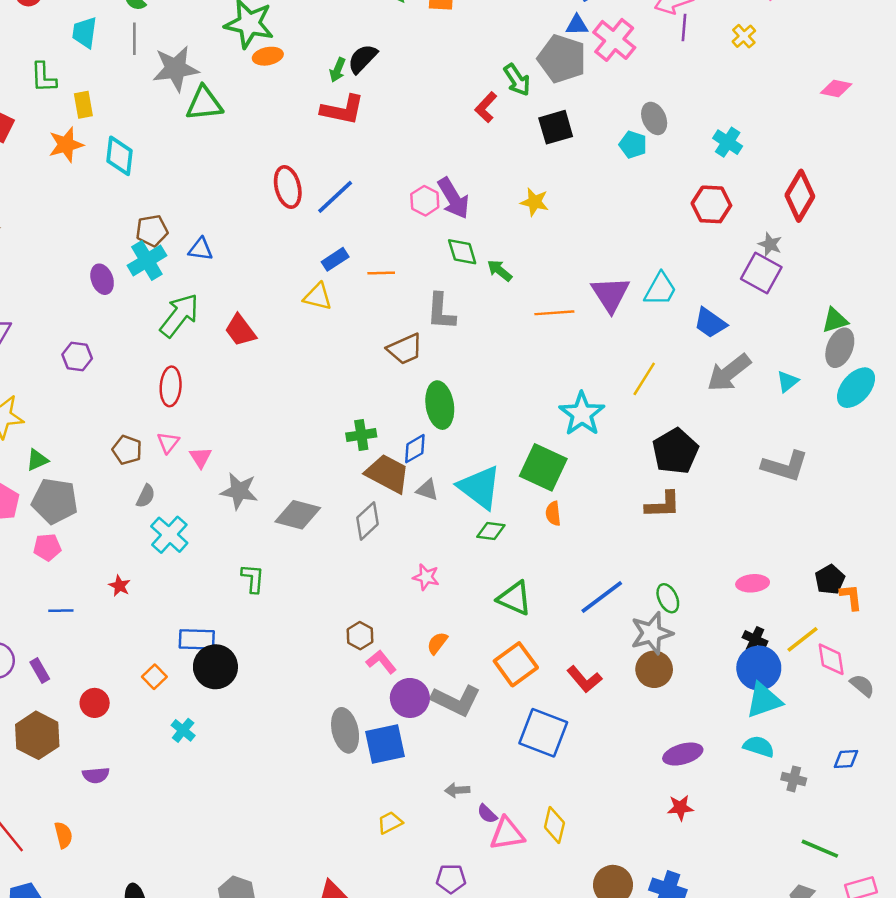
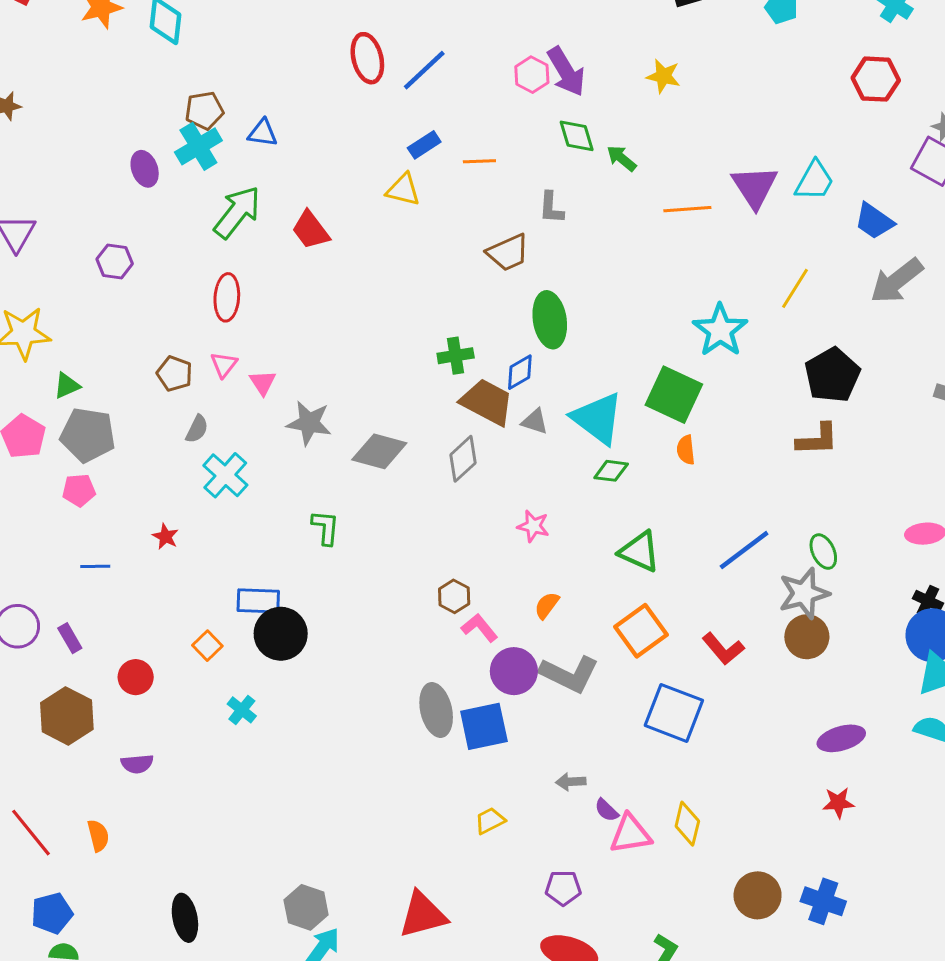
gray L-shape: (441, 312) -> (551, 208), size x0.7

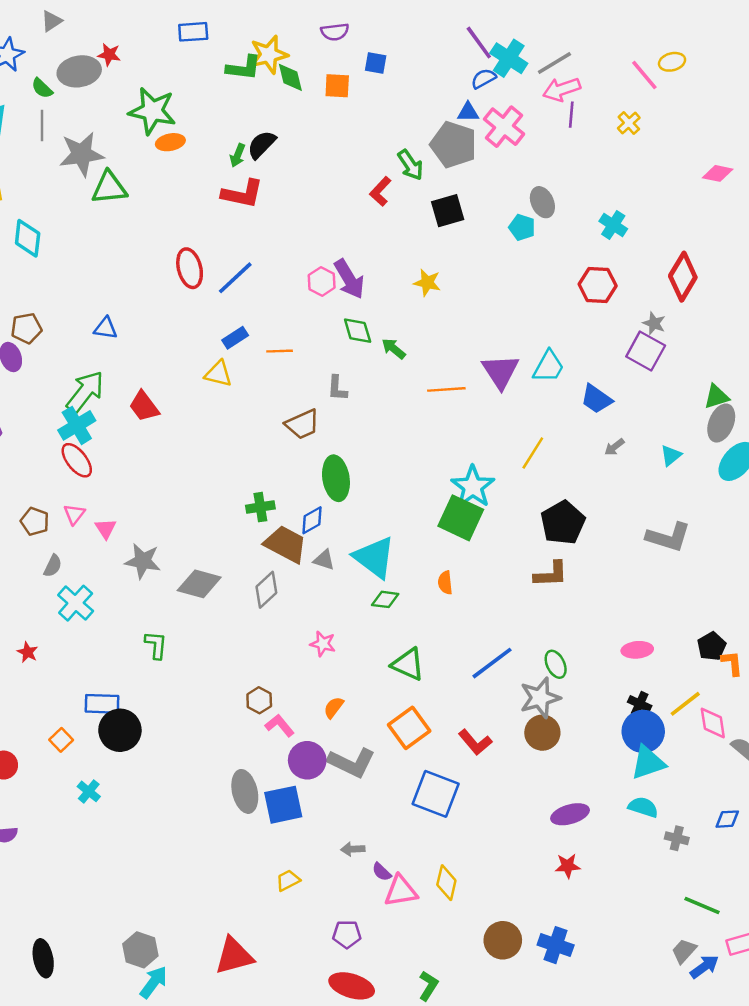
brown pentagon: (204, 110) -> (26, 328), moved
cyan cross: (198, 146) -> (77, 425), moved
gray arrow: (897, 281) -> (614, 447), size x0.5
red ellipse: (227, 297) -> (77, 460), turned -42
green square: (674, 395) -> (461, 518), moved

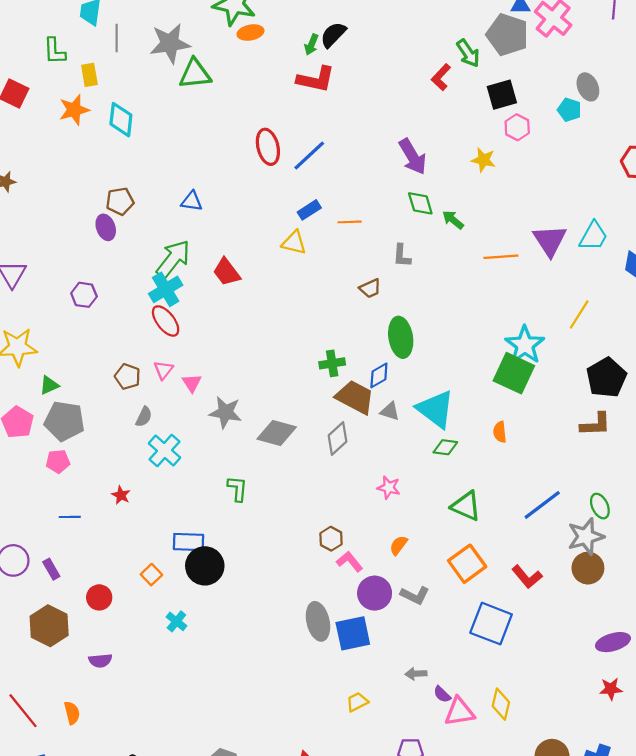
gray line: (42, 125) -> (117, 38), moved
pink hexagon: (322, 281) -> (517, 127), moved
brown trapezoid: (302, 424) -> (370, 288), size x0.7
gray L-shape: (352, 763) -> (415, 595), size x0.7

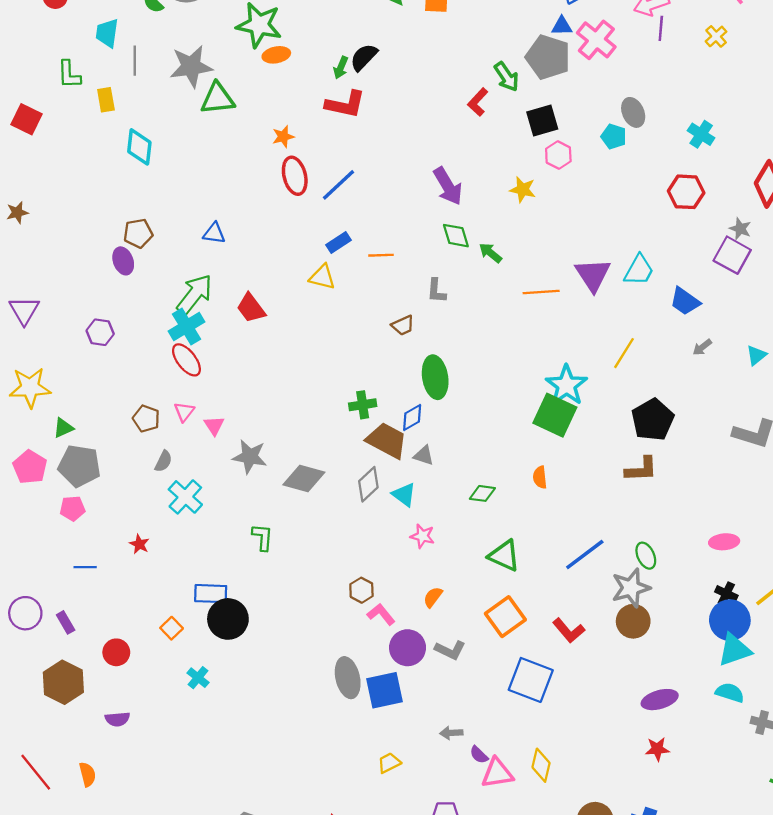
orange star: (74, 110) -> (283, 137), moved, size x0.7
cyan triangle: (436, 409) -> (404, 495), moved, size x0.6

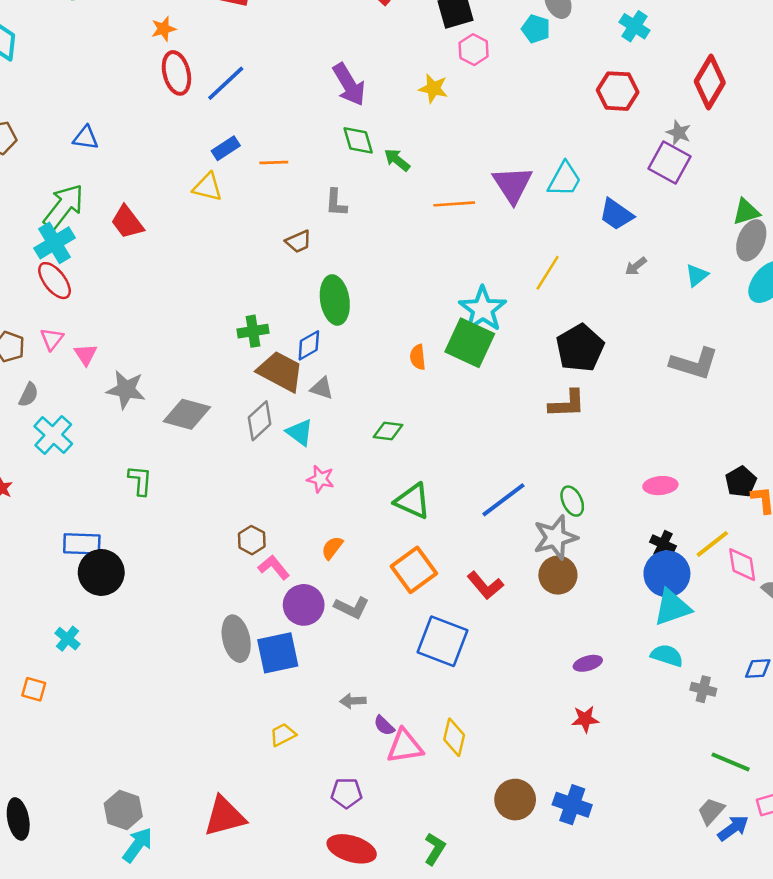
orange semicircle: (540, 477) -> (418, 357), moved
orange square: (172, 628) -> (34, 689), moved, turned -30
purple ellipse: (660, 700) -> (588, 663), size x0.7

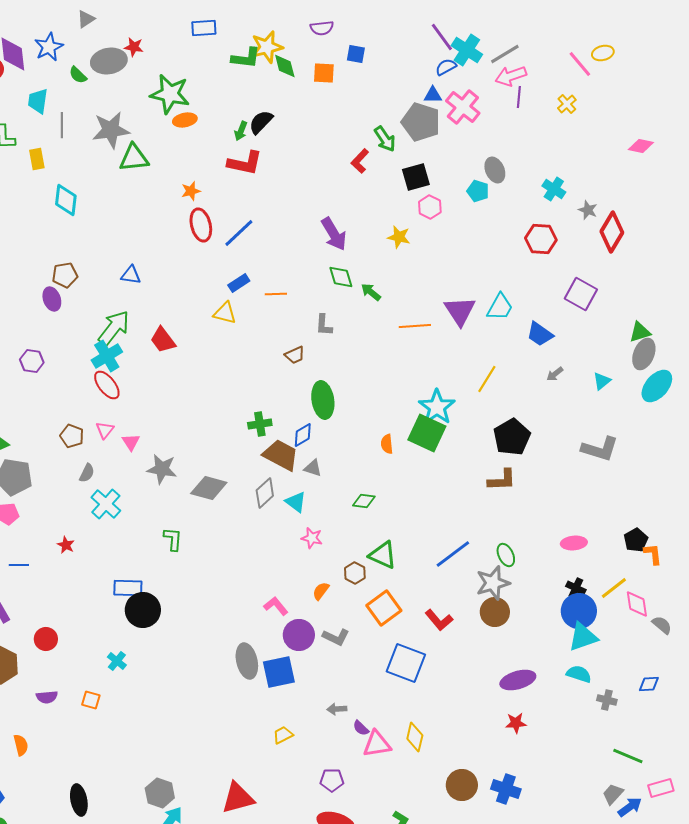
gray star: (679, 133) -> (588, 210), moved
brown hexagon: (252, 540) -> (355, 573), moved
purple ellipse: (588, 663) -> (518, 680), size x1.6

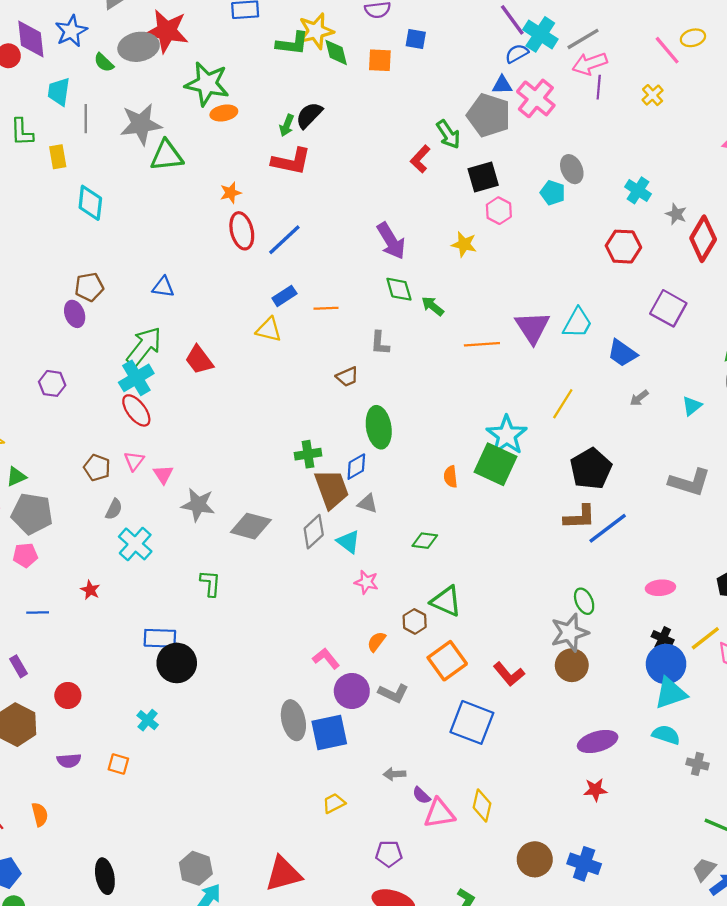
red star: (134, 47) -> (167, 31), size x2.0
brown trapezoid: (281, 455) -> (332, 489), turned 42
blue line: (453, 554) -> (608, 528), moved

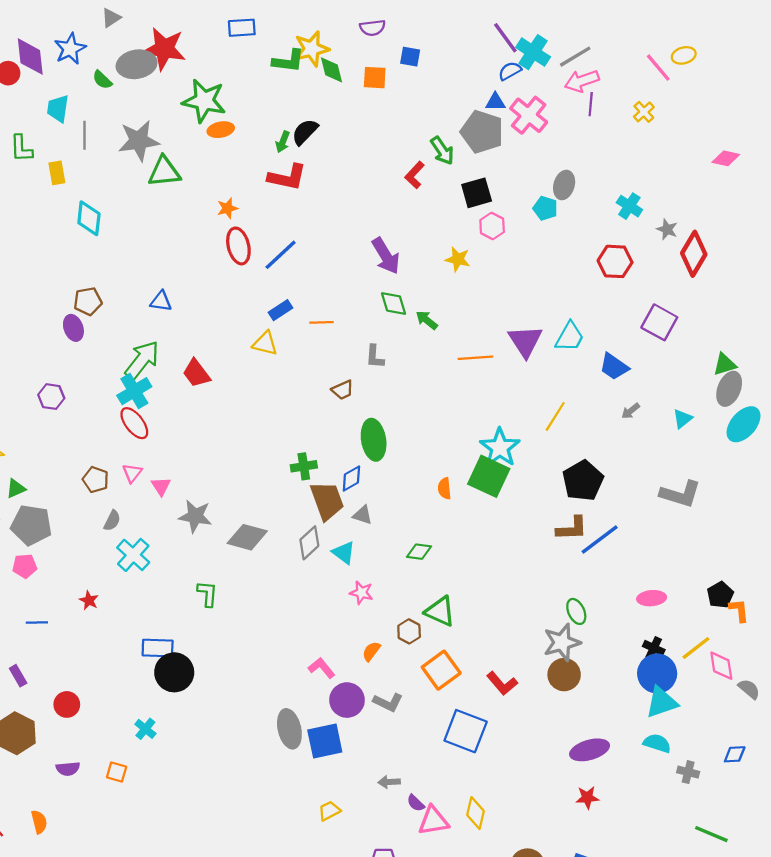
gray ellipse: (572, 169) -> (564, 185), turned 40

